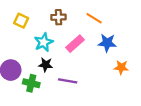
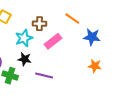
brown cross: (59, 17) -> (39, 24), moved
blue star: (107, 43) -> (92, 37), moved

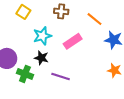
brown cross: (39, 24) -> (61, 11), moved

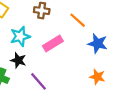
purple line: (61, 76) -> (38, 81), turned 30

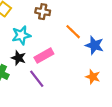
orange line: (78, 20) -> (73, 32), moved
pink rectangle: (53, 44) -> (44, 56), moved

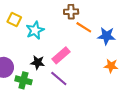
brown cross: (43, 12) -> (71, 12), moved
cyan star: (21, 35) -> (35, 30), moved

